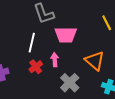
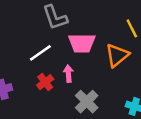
white line: (32, 43) -> (40, 53), turned 42
orange triangle: (95, 61) -> (117, 55), moved, turned 40

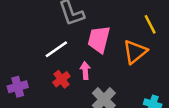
pink trapezoid: (82, 43) -> (99, 39), turned 104

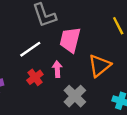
orange triangle: (135, 52) -> (99, 66), moved

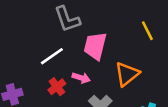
pink arrow: (57, 69) -> (81, 78), turned 112

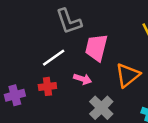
red cross: (57, 87) -> (47, 86), moved, turned 30

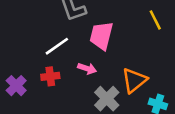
orange triangle: (128, 75) -> (134, 80), moved
purple cross: (15, 95) -> (16, 86), turned -30

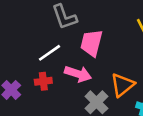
pink arrow: (87, 68) -> (78, 74), size x1.5

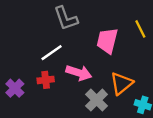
pink trapezoid: (92, 43) -> (107, 41), moved

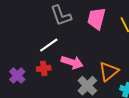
pink trapezoid: (107, 41) -> (96, 19), moved

